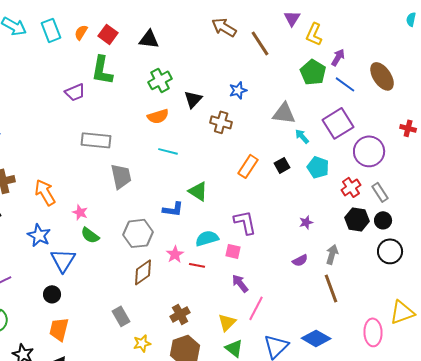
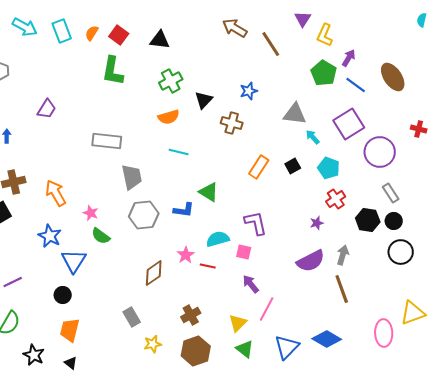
purple trapezoid: (75, 92) -> (47, 109), moved, turned -35
red cross: (351, 187) -> (336, 199), moved
gray hexagon: (138, 233) -> (144, 215), moved
purple semicircle: (300, 260) -> (311, 261), size x1.8

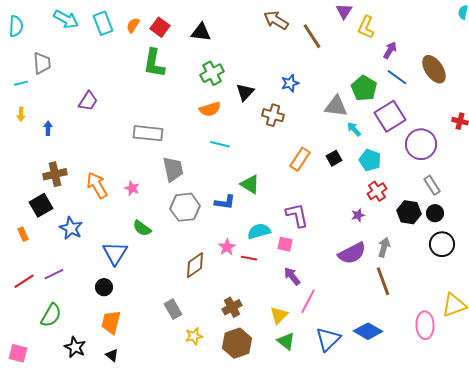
green pentagon: (324, 73) -> (364, 88), moved
pink star: (91, 213) -> (132, 188), moved
blue star: (50, 236) -> (71, 228), moved

